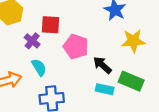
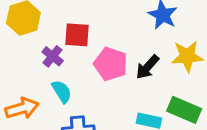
black arrow: (102, 65) -> (147, 67), moved, turned -90

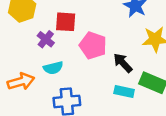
black arrow: (147, 67) -> (123, 63), moved, turned 95
cyan semicircle: (62, 91) -> (53, 68), turned 108

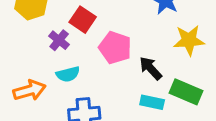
red square: (66, 22) -> (83, 20), turned 30

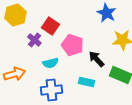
cyan semicircle: (68, 74) -> (50, 63), moved
cyan rectangle: (152, 102) -> (86, 82), moved

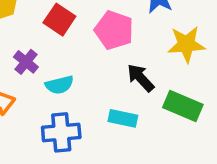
purple cross: (34, 40) -> (26, 62), moved
pink pentagon: (72, 45) -> (114, 30), moved

